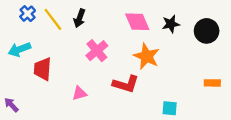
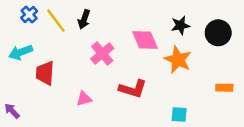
pink diamond: (137, 22) -> (145, 40), moved
orange star: (147, 56) -> (178, 60), moved

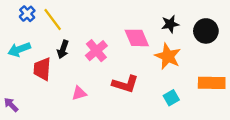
black arrow: (84, 19) -> (63, 49), moved
orange rectangle: (224, 88) -> (212, 83), size x1.6
cyan square: (179, 115) -> (171, 98), moved, turned -35

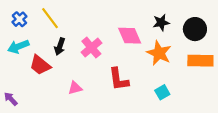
blue cross: (27, 14) -> (19, 19), moved
red trapezoid: (42, 69) -> (40, 65), turned -55
orange rectangle: (212, 83) -> (200, 61), moved
red L-shape: (125, 84) -> (119, 79), turned 65

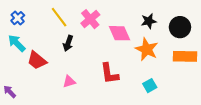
yellow line: (50, 18) -> (59, 17), moved
cyan arrow: (18, 46) -> (17, 43), turned 66
black arrow: (60, 46) -> (68, 43), moved
pink cross: (91, 48) -> (90, 19), moved

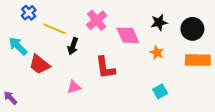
yellow line: (59, 17) -> (55, 29), moved, turned -30
blue cross: (18, 18) -> (29, 13), moved
orange star: (147, 49) -> (157, 53), size x0.6
red L-shape: (109, 73) -> (105, 68), moved

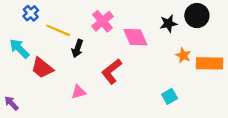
black circle: (192, 29) -> (197, 16), moved
orange star: (157, 53) -> (183, 55), moved
red L-shape: (105, 68) -> (112, 71), turned 60

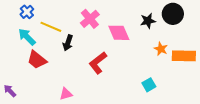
cyan arrow: (19, 49) -> (27, 37), moved
pink triangle: (79, 92) -> (66, 94), moved

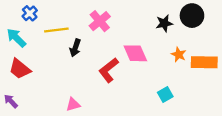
yellow line: (51, 27) -> (56, 30), turned -30
pink diamond: (119, 33) -> (135, 53), moved
cyan arrow: (27, 37) -> (16, 38), moved
red trapezoid: (37, 60) -> (20, 69), moved

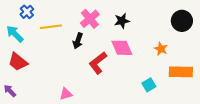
black circle: (192, 16) -> (182, 21), moved
black star: (164, 23) -> (122, 21), moved
black arrow: (75, 48) -> (78, 41), moved
orange rectangle: (204, 62) -> (181, 72), moved

